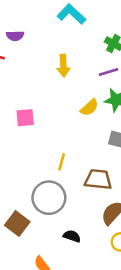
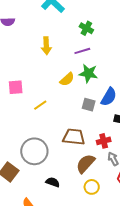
yellow line: (62, 162) -> (40, 105), moved, turned 40

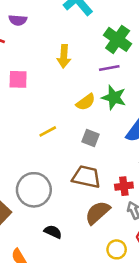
green cross: (86, 28) -> (118, 39), size x1.5
pink square: (16, 87) -> (18, 79), moved
gray square: (89, 105) -> (90, 138), moved
yellow circle: (92, 187) -> (117, 249), moved

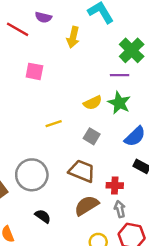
yellow arrow: (64, 56) -> (73, 37), moved

